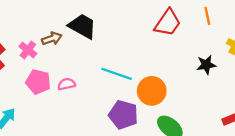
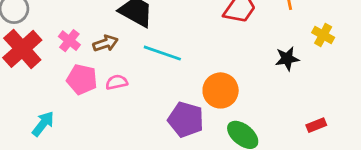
brown arrow: (52, 39) -> (105, 43), moved
cyan line: (117, 74) -> (162, 53), moved

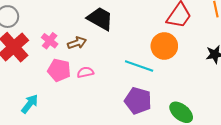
cyan line: (162, 53) -> (139, 66), moved
orange circle: (221, 90) -> (164, 46), moved

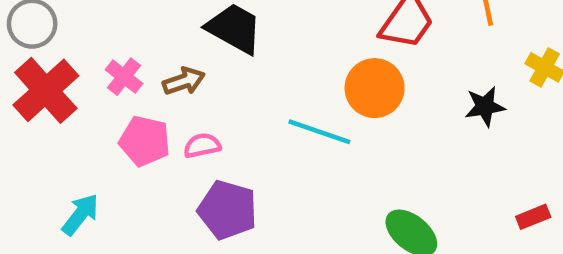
purple pentagon: (138, 101) -> (227, 210), moved

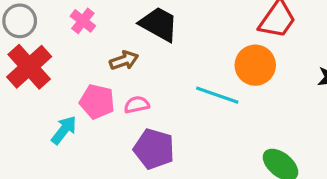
pink cross: (124, 77) -> (83, 21), moved
cyan arrow: (80, 215) -> (64, 130), moved

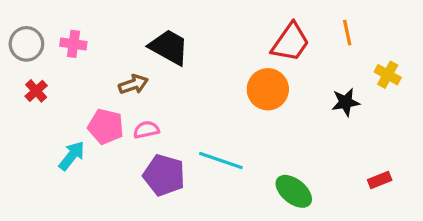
pink cross: (83, 21) -> (73, 44), moved, turned -30
red cross: (29, 67) -> (36, 91), size x0.5
cyan line: (217, 95) -> (221, 161), moved

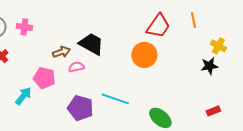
black trapezoid: (169, 47) -> (91, 44), moved
black star: (346, 102) -> (209, 66), moved
pink semicircle: (146, 130) -> (76, 67), moved

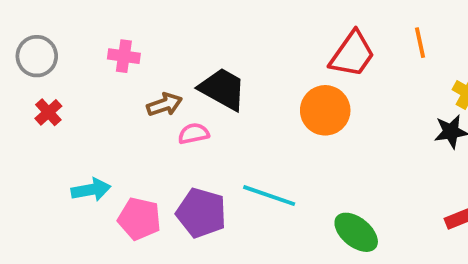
pink cross: (24, 27) -> (124, 56), moved
pink pentagon: (44, 78) -> (139, 219), moved
cyan arrow: (23, 96) -> (91, 190), turned 42

